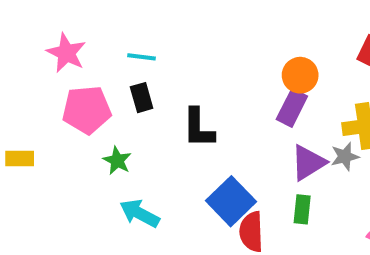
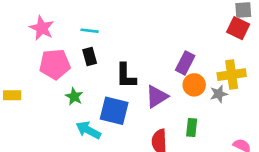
orange circle: (300, 75) -> (194, 85), moved
purple triangle: (308, 163) -> (157, 97), moved
blue square: (231, 201) -> (114, 111), moved, turned -32

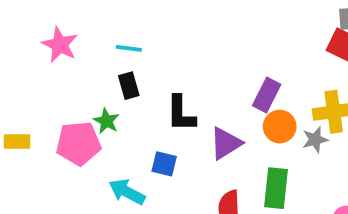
pink pentagon: (55, 64) -> (78, 143), moved
green star: (74, 97) -> (106, 121), moved
blue square: (114, 111) -> (164, 164), size x0.6
green rectangle: (192, 128) -> (276, 188), size x1.5

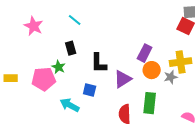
cyan line: (129, 48) -> (75, 20), moved, turned 32

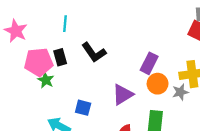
cyan line: (75, 20) -> (65, 24), turned 56
black L-shape: (99, 63) -> (94, 52), moved, turned -35
pink pentagon: (44, 79) -> (39, 62), moved

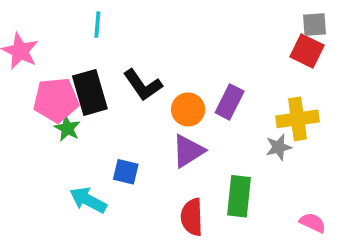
cyan line: (65, 24) -> (97, 25), moved
black rectangle: (60, 57) -> (90, 92), size x1.6
orange circle: (158, 84) -> (188, 109), moved

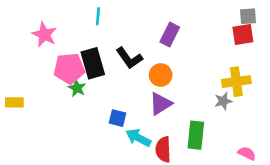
red square: (307, 51) -> (243, 35), turned -35
purple rectangle: (230, 102) -> (170, 35), moved
cyan arrow: (88, 200) -> (138, 138), moved

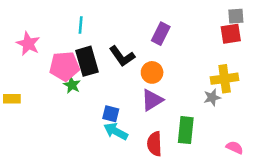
cyan line: (98, 16) -> (81, 25), moved
pink star: (44, 35) -> (28, 44), moved
cyan arrow: (138, 138) -> (116, 131), moved

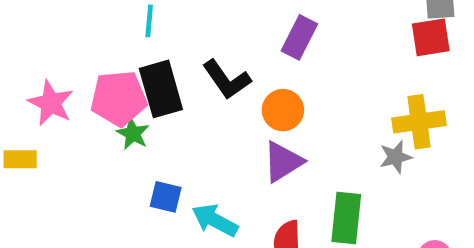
pink star: (28, 44) -> (51, 103), moved
blue square: (111, 114) -> (166, 197), moved

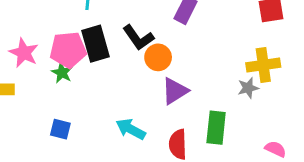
orange circle: (283, 110) -> (158, 57), moved
green star: (133, 134) -> (62, 73), moved
blue square: (166, 197) -> (60, 129), moved

